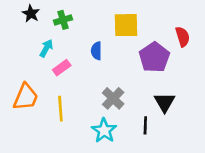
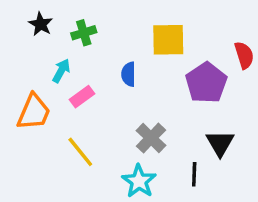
orange trapezoid: (26, 97) -> (34, 112), moved
yellow line: (60, 109) -> (80, 152), turned -35

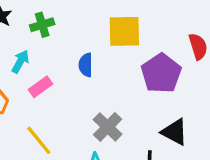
black triangle: (220, 143) -> (175, 132), turned -32

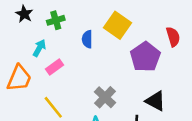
yellow square: (124, 31) -> (118, 25), turned 36
blue semicircle: (86, 65) -> (87, 39), moved

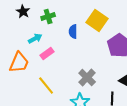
cyan arrow: (39, 48) -> (35, 38), turned 32

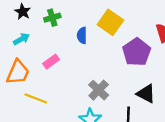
cyan arrow: (35, 38) -> (21, 39), moved
yellow line: (46, 86) -> (36, 98), moved, turned -30

